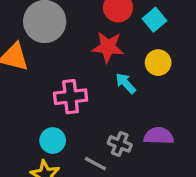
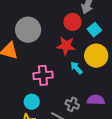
yellow circle: (158, 63) -> (96, 56), size x1.5

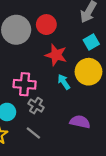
red circle: (72, 22) -> (46, 25), moved
gray cross: (72, 104) -> (36, 106), moved

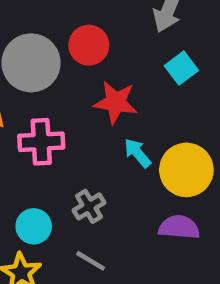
yellow circle: (88, 72) -> (186, 170), moved
pink cross: (25, 84) -> (41, 142), moved
gray cross: (36, 106) -> (89, 206), turned 35

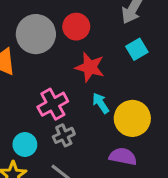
pink cross: (41, 142) -> (53, 104), moved, turned -32

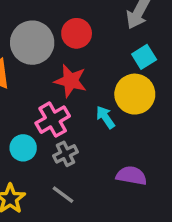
red star: (90, 67) -> (70, 81), moved
yellow circle: (132, 118) -> (135, 94), moved
cyan circle: (25, 144) -> (23, 148), moved

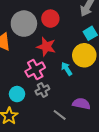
cyan circle: (23, 148) -> (17, 94), moved
gray line: (63, 195) -> (60, 115), moved

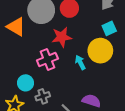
red star: (46, 47) -> (62, 37), turned -30
gray cross: (42, 90) -> (43, 96), moved

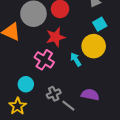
pink cross: (47, 59) -> (44, 60), turned -30
gray cross: (43, 96) -> (54, 94), moved

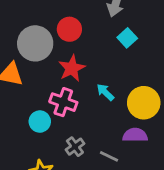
yellow circle: (94, 46) -> (144, 103), moved
cyan circle: (26, 84) -> (40, 122), moved
gray cross: (54, 94) -> (75, 147), moved

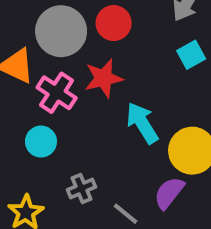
cyan arrow: (105, 92) -> (142, 123), size x1.5
pink cross: (63, 102) -> (57, 93), moved
purple semicircle: (135, 135) -> (169, 193), turned -65

